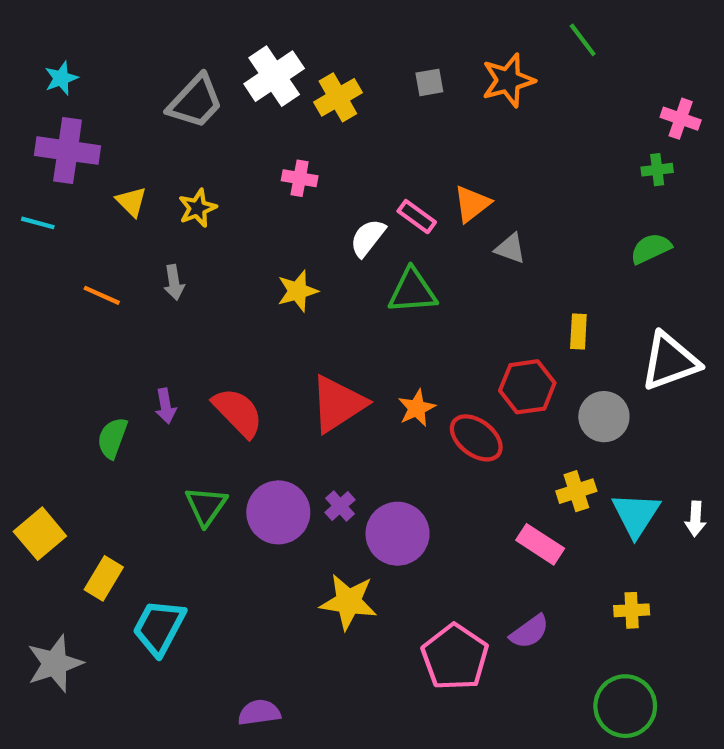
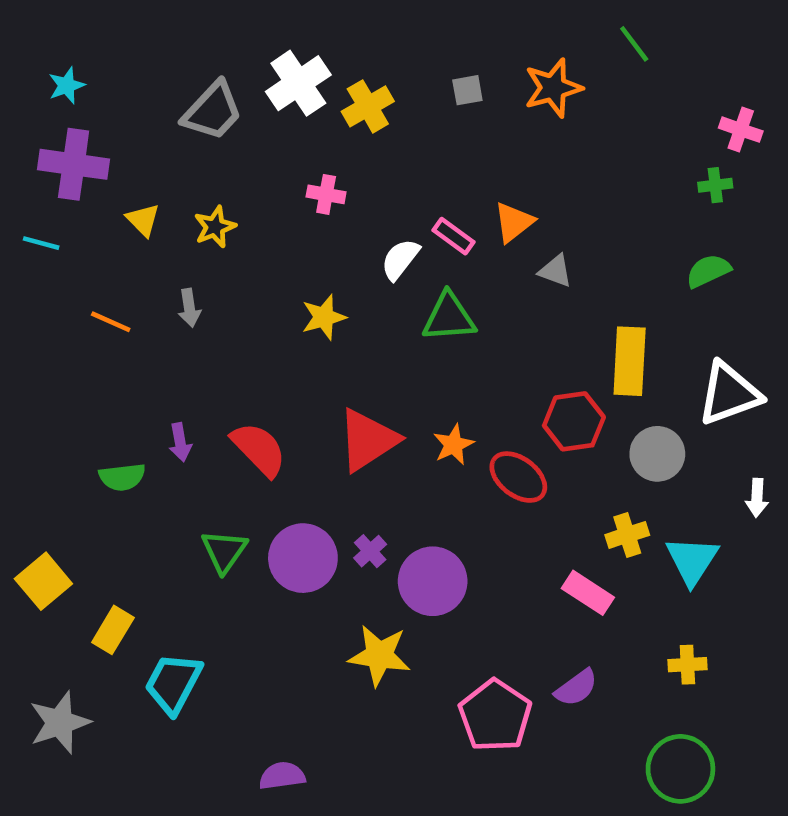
yellow rectangle: (578, 331) -> (630, 361), size x1.8
green semicircle: (112, 438) -> (122, 477), turned -117
white arrow: (695, 519) -> (757, 498), moved

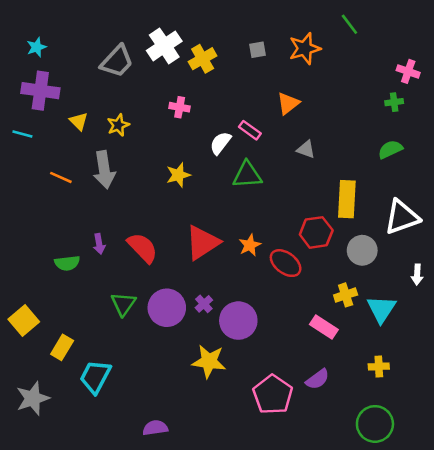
orange triangle: (514, 222) -> (288, 103), moved
gray arrow: (189, 308) -> (104, 170), size x1.8

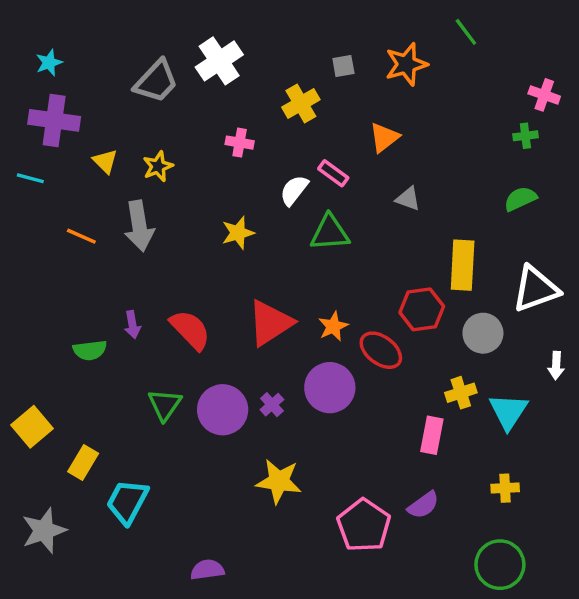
yellow cross: (203, 59) -> (301, 103), moved
purple circle: (238, 321) -> (330, 388), moved
pink rectangle: (324, 327) -> (432, 435), turned 68

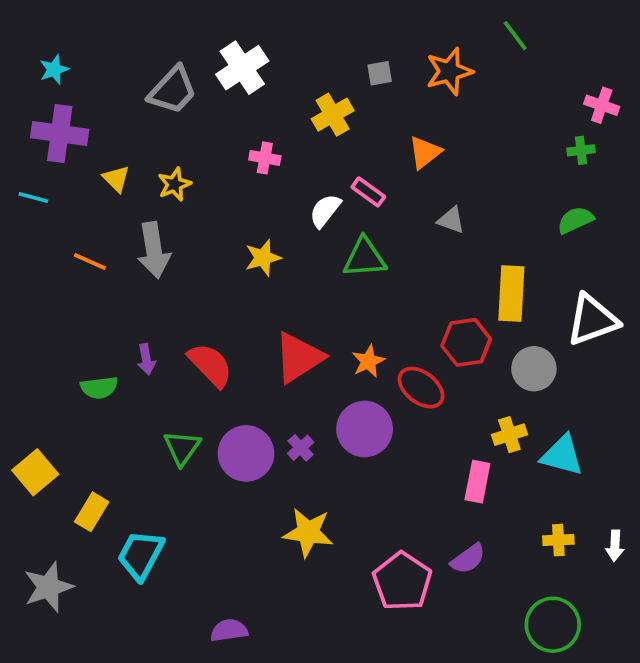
white arrow: (556, 366) -> (615, 546), moved
cyan triangle: (508, 411) -> (562, 455), turned -48

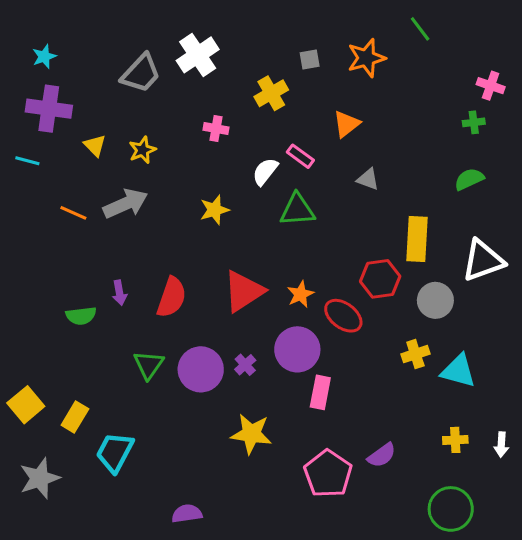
gray arrow: (154, 250) -> (126, 204), turned -105
red semicircle: (210, 365) -> (172, 297), turned 63
yellow square: (35, 472) -> (26, 405), moved
pink rectangle: (477, 482) -> (320, 392), moved

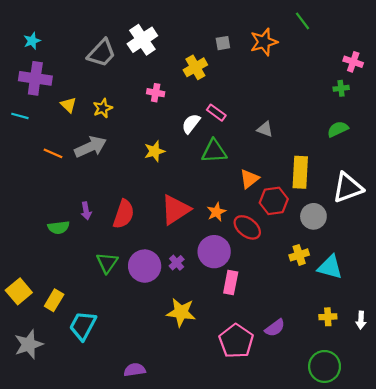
orange triangle: (346, 124) -> (249, 179), moved

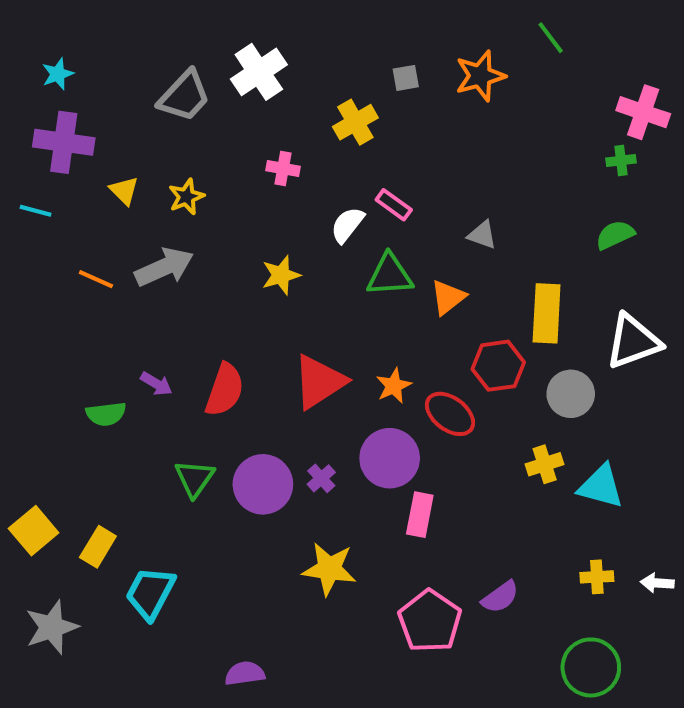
pink cross: (353, 62) -> (643, 112), size x1.4
orange triangle: (249, 179) -> (448, 297), moved
purple arrow: (86, 211) -> (156, 384), turned -49
white arrow: (361, 320) -> (657, 583), turned 91

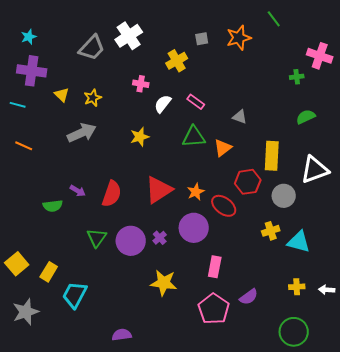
green cross: (621, 160) -> (297, 77), moved
white semicircle: (347, 225) -> (163, 104), moved
orange line: (96, 279) -> (24, 146), moved
pink rectangle: (420, 515) -> (215, 267), moved

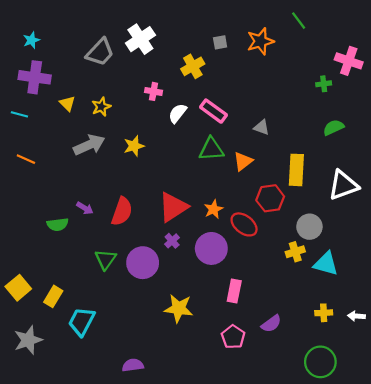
pink rectangle: (196, 102) -> (214, 111), size x1.4
yellow star: (140, 137) -> (134, 146), moved
gray circle: (284, 196) -> (309, 227), moved
purple cross: (160, 238) -> (172, 241), moved
pink pentagon: (214, 309) -> (233, 337), size x0.7

